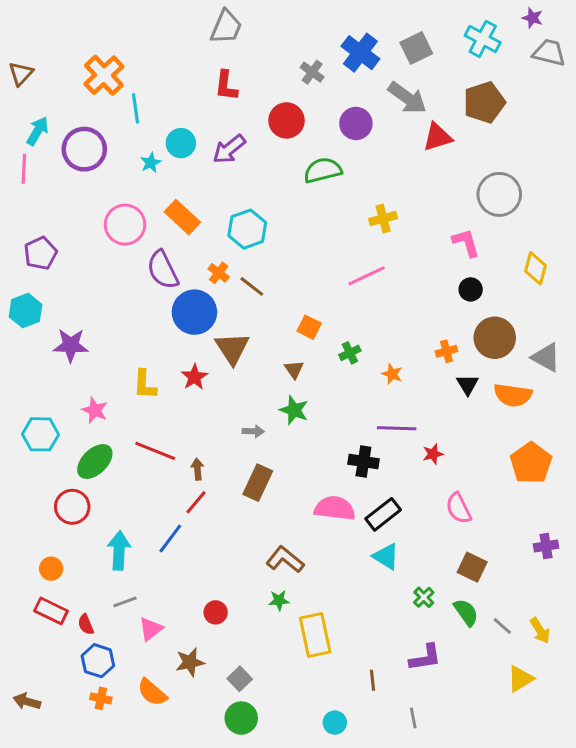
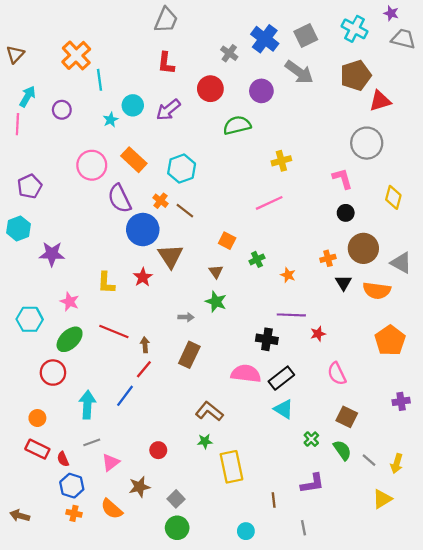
red triangle: (437, 137) -> (380, 101), moved
purple circle: (84, 149) -> (62, 110), size x0.6
yellow arrow: (540, 630) -> (397, 463), turned 48

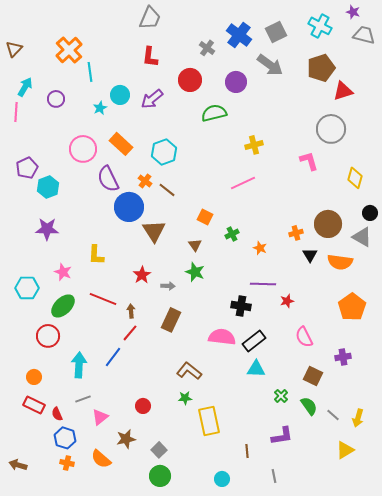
black circle: (346, 213) -> (370, 213), moved
cyan hexagon: (19, 228) -> (48, 187), moved
red star: (143, 277) -> (142, 275), moved
purple cross: (401, 401) -> (343, 357), moved
cyan triangle: (284, 409) -> (256, 369), turned -30

